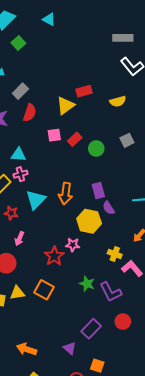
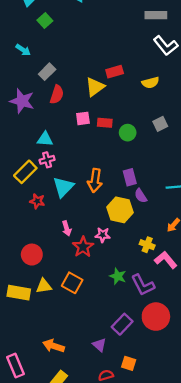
red rectangle: (75, 139) -> (105, 123), turned 48
pink arrow: (19, 239) -> (67, 228), moved, turned -40
red circle: (123, 322) -> (156, 317), size x1.6

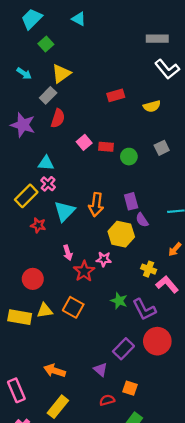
yellow triangle: (95, 87) -> (61, 74), moved
pink square: (83, 118) -> (84, 142), turned -32
pink cross: (47, 160) -> (48, 184), turned -32

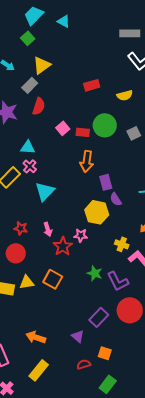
cyan trapezoid: (32, 19) -> (34, 15), moved
cyan triangle: (79, 19) -> (64, 21), moved
green circle: (129, 157) -> (105, 125), moved, size x1.5
orange arrow: (96, 205) -> (87, 161), moved
red star: (38, 225) -> (21, 228), moved

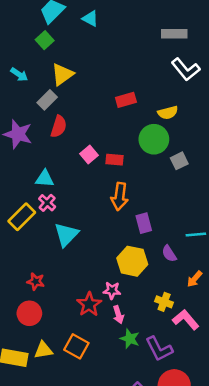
green circle: (105, 125) -> (154, 139), moved
purple semicircle: (116, 199) -> (169, 254), moved
pink arrow: (48, 229) -> (118, 315), moved

